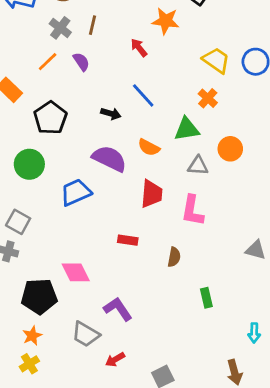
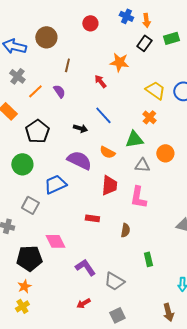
gray cross: (60, 28) -> (17, 76), moved
gray square: (18, 222) -> (30, 205), moved
gray trapezoid: (86, 334) -> (114, 281), moved

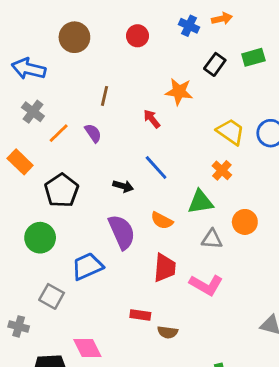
orange arrow: (146, 20) -> (222, 19), moved, turned -96
brown circle: (46, 37) -> (74, 37), moved
purple semicircle: (79, 160) -> (122, 232), turned 40
pink L-shape: (138, 197) -> (206, 285), turned -70
brown semicircle: (125, 230) -> (168, 332), moved, turned 88

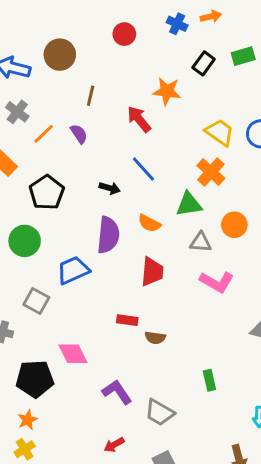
brown circle: (74, 37) -> (60, 55), moved
red arrow: (152, 119) -> (139, 119), size x1.4
orange cross: (222, 170) -> (211, 172), size x1.4
purple semicircle: (122, 232) -> (108, 235), turned 30
pink L-shape: (206, 285) -> (217, 282), moved

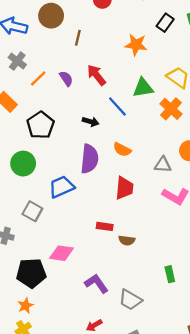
brown line: (91, 96) -> (78, 38), moved
red arrow: (139, 119) -> (96, 75), moved
green triangle: (189, 204) -> (143, 88), moved
pink diamond: (73, 354) -> (62, 253), turned -55

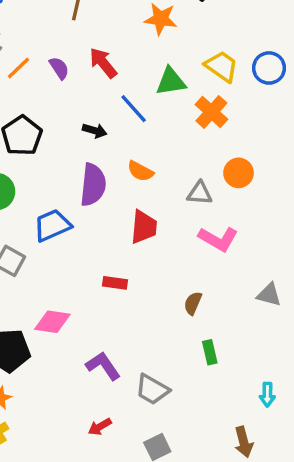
brown semicircle: (127, 240) -> (193, 303), moved, turned 105

